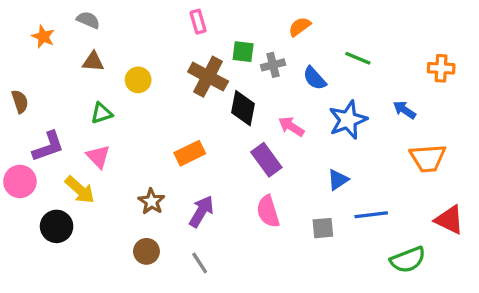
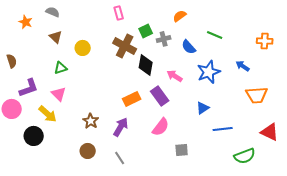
green square: (243, 52) -> (146, 31), turned -32
brown triangle: (93, 62) -> (56, 37), turned 40
orange rectangle: (190, 153) -> (132, 99), moved
pink semicircle: (268, 211) -> (161, 127), turned -126
gray square: (323, 228) -> (182, 150), moved

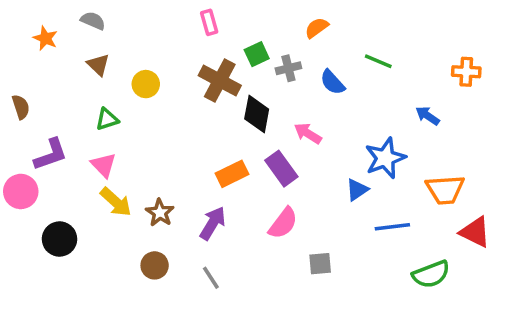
blue star: (209, 72) -> (385, 158), moved
orange trapezoid: (257, 95) -> (445, 190), moved
yellow arrow: (48, 114) -> (116, 202), moved

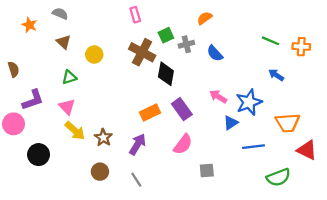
green line: (378, 61) -> (271, 41), moved
pink arrow: (308, 133) -> (218, 97), moved

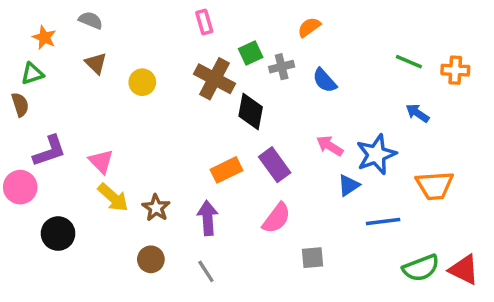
green triangle: (69, 77) -> (32, 74), moved
purple arrow: (137, 144) -> (208, 218), turned -35
red triangle: (307, 150) -> (464, 270), moved

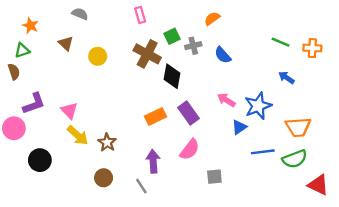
gray semicircle: (91, 20) -> (80, 14), moved
purple arrow: (208, 218) -> (153, 161), moved
green semicircle: (421, 268) -> (295, 159), moved

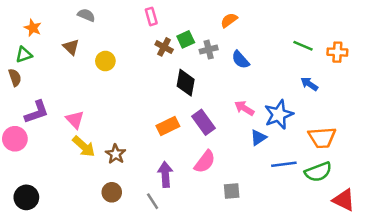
brown cross: (147, 54) -> (164, 47), moved, size x0.6
black circle: (40, 160) -> (26, 197), moved

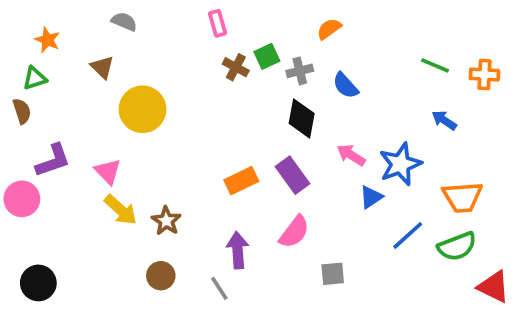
yellow circle: (105, 61) -> (143, 109), moved, size x1.6
black diamond: (186, 83) -> (302, 118), moved
blue line: (284, 164) -> (408, 235), turned -35

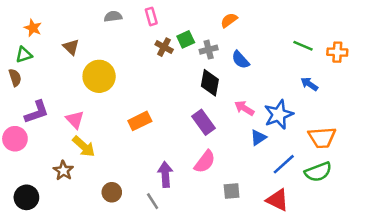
gray semicircle: (124, 22) -> (113, 16), moved, turned -30
orange rectangle: (241, 181) -> (140, 121), moved
brown star: (166, 221) -> (63, 171), moved
red triangle: (494, 287) -> (277, 200), moved

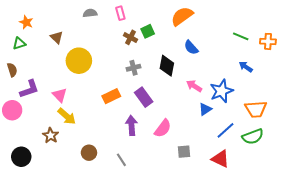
orange semicircle: (229, 20) -> (182, 16), size x1.6
gray cross: (209, 50) -> (133, 68), moved
brown semicircle: (15, 78) -> (12, 70), moved
purple rectangle: (204, 122) -> (144, 97), moved
purple arrow: (165, 174) -> (131, 125), moved

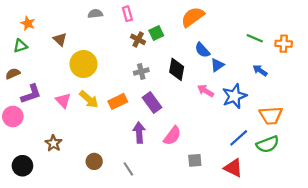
brown semicircle: (12, 70) -> (13, 74), turned -96
blue triangle: (205, 109) -> (217, 65), moved
yellow arrow: (67, 116) -> (89, 99), moved

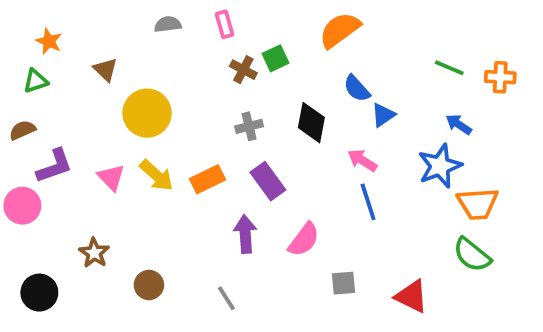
blue star: (234, 96) -> (440, 166), moved
blue line: (239, 138) -> (368, 202), moved, turned -66
green semicircle: (268, 144) -> (472, 255), turned 60
brown circle: (94, 161) -> (149, 285), moved

